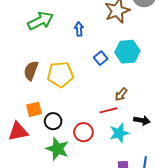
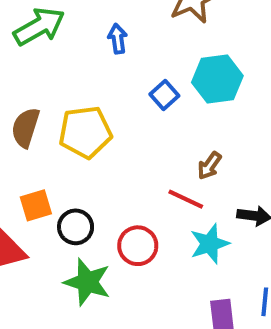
red line: (108, 110) -> (186, 199), turned 42

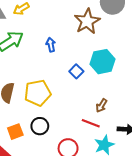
black circle: (76, 227) -> (40, 126), moved

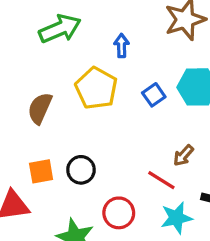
yellow pentagon: (38, 93) -> (96, 88), moved, turned 30

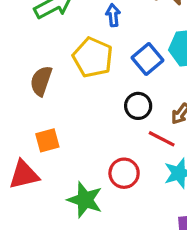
blue square: (154, 95) -> (148, 59), size x1.4
black circle: (81, 170) -> (138, 106), moved

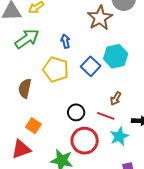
black circle: (138, 106) -> (76, 112), moved
orange square: (47, 140) -> (33, 126), turned -35
red circle: (124, 173) -> (85, 141), size x1.4

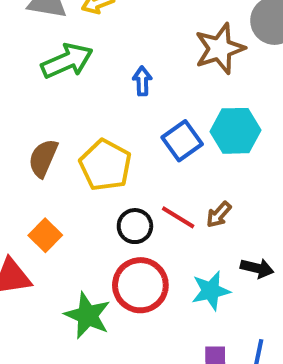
yellow pentagon: (56, 70) -> (105, 165), moved
red line: (106, 116) -> (178, 217), moved

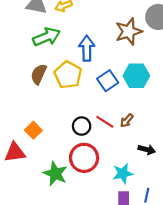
blue arrow: (142, 81) -> (87, 48), size x1.6
brown semicircle: (43, 158) -> (39, 74), moved
yellow pentagon: (105, 165) -> (68, 75), moved
cyan star: (211, 291) -> (123, 173), moved

